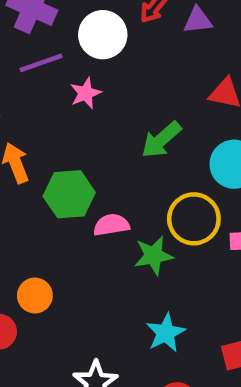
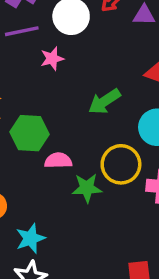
cyan star: (166, 333) -> (30, 238), moved

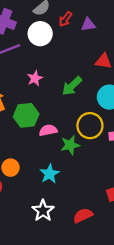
pink star: (52, 59) -> (35, 78), moved
cyan star: (30, 238) -> (50, 174), moved

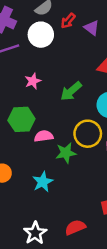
purple triangle: (88, 25) -> (92, 28), turned 42
white star: (43, 211) -> (35, 233), moved

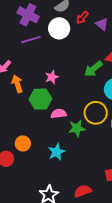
pink star: (33, 81) -> (52, 77), moved
green arrow: (71, 91) -> (93, 69), moved

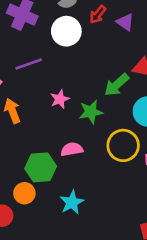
purple line: (31, 40) -> (29, 64), moved
green hexagon: (40, 99) -> (41, 167), moved
green star: (77, 128) -> (91, 112), moved

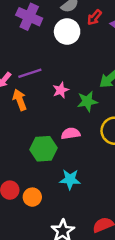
purple line: (29, 64) -> (30, 73), moved
orange circle: (24, 193) -> (32, 197), moved
cyan star: (72, 202) -> (70, 179), turned 30

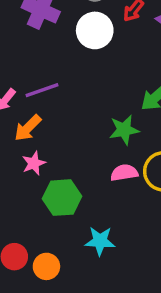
pink star: (61, 90) -> (34, 163), moved
orange arrow: (20, 100) -> (28, 128), turned -114
pink semicircle: (71, 134) -> (124, 173), moved

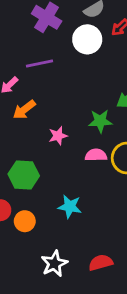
purple line: (42, 90) -> (39, 64), moved
pink star: (34, 163) -> (58, 136), moved
green hexagon: (62, 198) -> (24, 175), moved

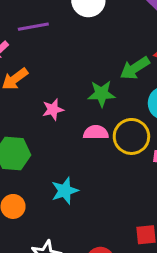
cyan star: (70, 207) -> (65, 191), turned -30

